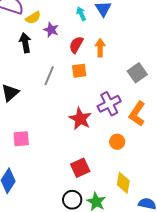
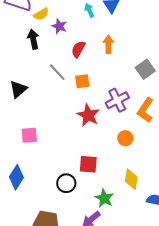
red semicircle: (76, 45) -> (78, 49), moved
orange square: (79, 71) -> (82, 81), moved
gray line: (49, 76) -> (57, 72), turned -66
red square: (80, 168) -> (88, 164), turned 30
black circle: (72, 200) -> (66, 183), moved

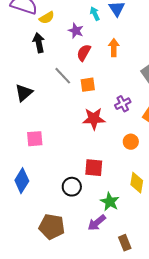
purple star: (59, 26) -> (76, 31), moved
purple cross: (117, 100) -> (123, 104), size x0.7
red star: (88, 115) -> (94, 119), turned -30

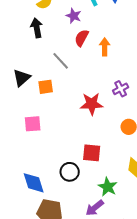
orange arrow: (114, 48) -> (105, 47), moved
orange square: (88, 85) -> (46, 87), moved
blue diamond: (22, 181) -> (34, 183), moved, turned -50

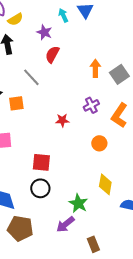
orange arrow: (105, 47) -> (95, 68), moved
red star: (92, 104) -> (62, 120), size x0.6
red square: (92, 153) -> (41, 162), moved

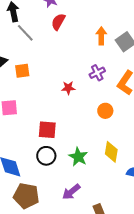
gray line: (31, 77) -> (25, 33), moved
green star: (78, 203) -> (78, 157), moved

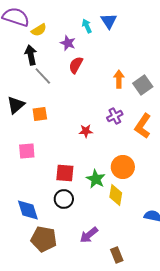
orange circle: (105, 111) -> (123, 167), moved, size x1.5
yellow diamond: (111, 152) -> (116, 195), moved
green star: (78, 157) -> (96, 179), moved

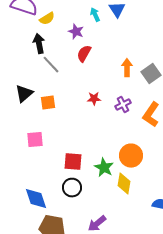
red star: (86, 131) -> (94, 99), moved

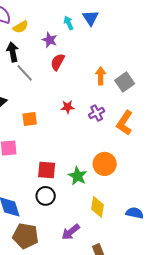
orange square: (48, 103) -> (30, 119), moved
yellow diamond: (124, 184) -> (98, 207), moved

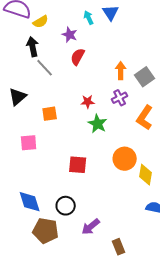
purple cross: (97, 113) -> (120, 98), moved
red square: (47, 170) -> (78, 165), moved
green star: (78, 176) -> (98, 124), moved
black circle: (46, 196) -> (66, 206), moved
yellow diamond: (98, 207) -> (146, 175), moved

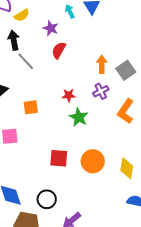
orange circle: (125, 159) -> (93, 161), moved

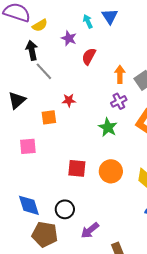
red semicircle: (59, 50) -> (89, 56), moved
red star: (69, 95) -> (69, 100), moved
green star: (79, 117) -> (108, 127), moved

